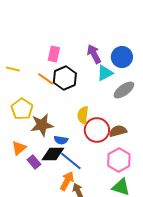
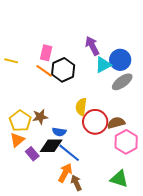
pink rectangle: (54, 54) -> (46, 53), moved
blue circle: (122, 57) -> (120, 60), moved
yellow pentagon: (22, 109) -> (20, 121), moved
brown star: (42, 125) -> (40, 117), size x0.7
pink hexagon: (119, 160) -> (126, 142), moved

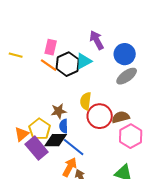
cyan triangle: (103, 65) -> (84, 61), moved
brown star: (40, 117) -> (59, 111), moved
yellow pentagon: (20, 121) -> (40, 129), moved
blue semicircle: (59, 132) -> (64, 126), turned 80
purple rectangle: (32, 154) -> (37, 148), size x1.6

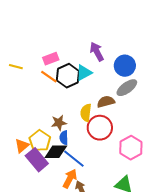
pink rectangle: (51, 47) -> (51, 59), turned 56
brown semicircle: (121, 117) -> (106, 102), moved

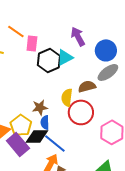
pink rectangle: (51, 59) -> (32, 43), turned -63
orange line: (49, 77) -> (16, 31), moved

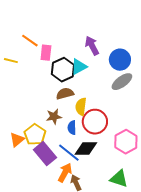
brown semicircle: (87, 86) -> (65, 94), moved
blue semicircle: (45, 122) -> (72, 128), moved
black diamond: (37, 136) -> (86, 149), moved
purple rectangle: (18, 144) -> (45, 154), moved

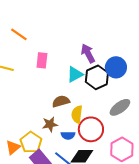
orange line: (30, 41) -> (19, 34), moved
black hexagon: (63, 70) -> (97, 77), moved
gray ellipse: (122, 82) -> (120, 107), moved
blue semicircle: (72, 128) -> (68, 135), turned -88

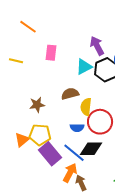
brown star: (50, 124) -> (37, 105), moved
yellow pentagon: (31, 142) -> (40, 135), turned -30

